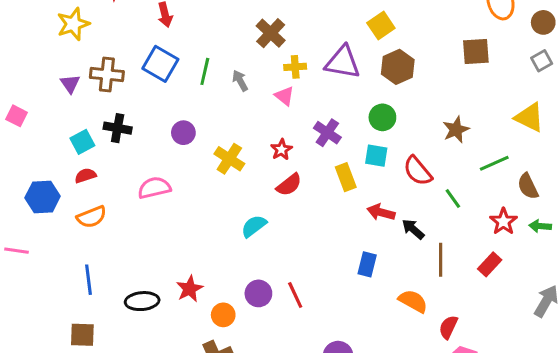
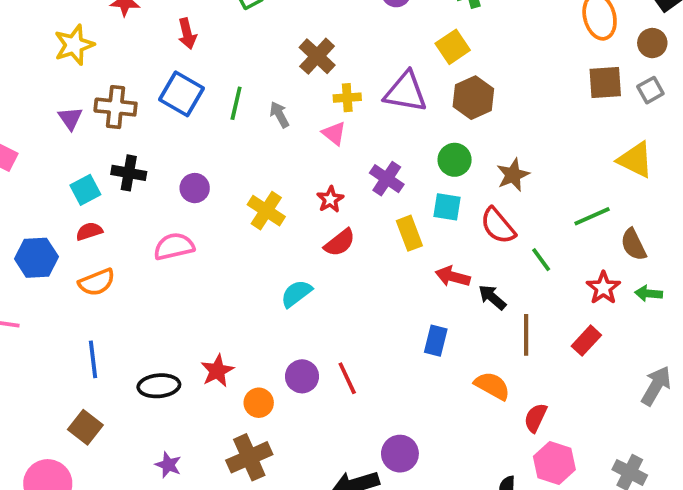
brown square: (476, 52) -> (605, 83), moved
brown star: (456, 130) -> (513, 175), moved
purple circle: (183, 133) -> (195, 188), moved
brown square: (82, 335) -> (85, 427), turned 36

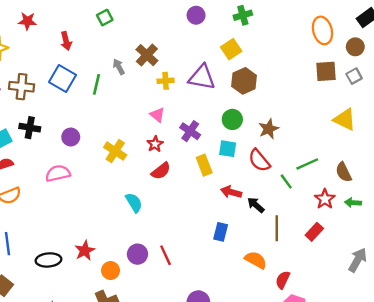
gray arrow: (279, 115) -> (119, 67), moved
pink triangle: (334, 133) -> (157, 115), moved
green line: (592, 216) -> (307, 164), moved
cyan semicircle: (296, 293) -> (134, 203), turned 96

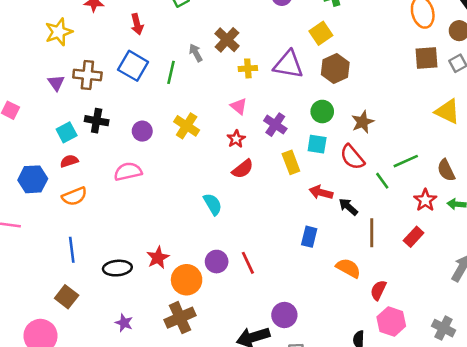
yellow cross: (115, 151) -> (187, 126), moved
orange circle: (111, 271) -> (187, 280), size x1.5

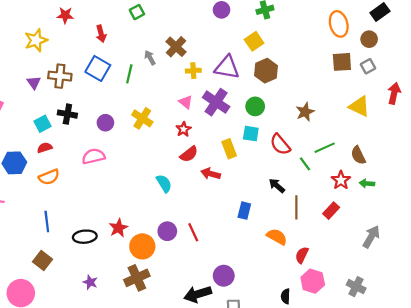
brown star: (363, 122) -> (305, 112), moved
purple cross: (275, 125) -> (216, 102), moved, size x1.4
red arrow: (321, 192) -> (211, 174), moved

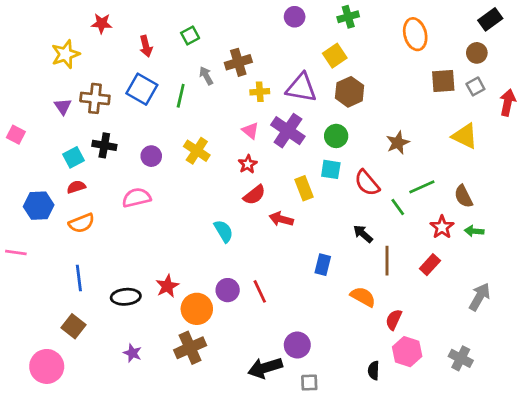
green square: (137, 12) -> (190, 36), moved
orange ellipse: (339, 24) -> (415, 34), moved
brown cross: (176, 47) -> (238, 62), turned 30
red arrow: (394, 93) -> (508, 102), moved

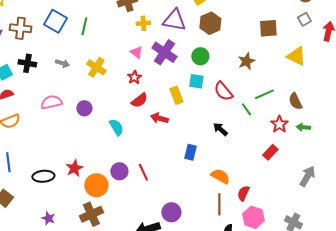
gray arrow: (206, 76) -> (62, 63), moved, turned 136
brown square: (443, 81) -> (268, 28), moved
purple circle: (151, 156) -> (84, 108), moved
brown line: (387, 261) -> (219, 204), moved

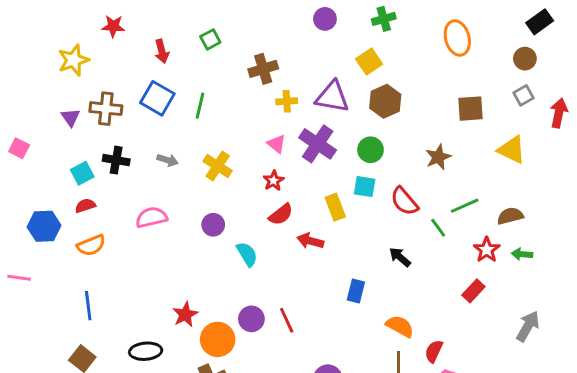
brown semicircle: (295, 101) -> (510, 216), turned 102
purple circle: (84, 108) -> (213, 225), moved
black ellipse: (43, 176) -> (146, 351), moved

